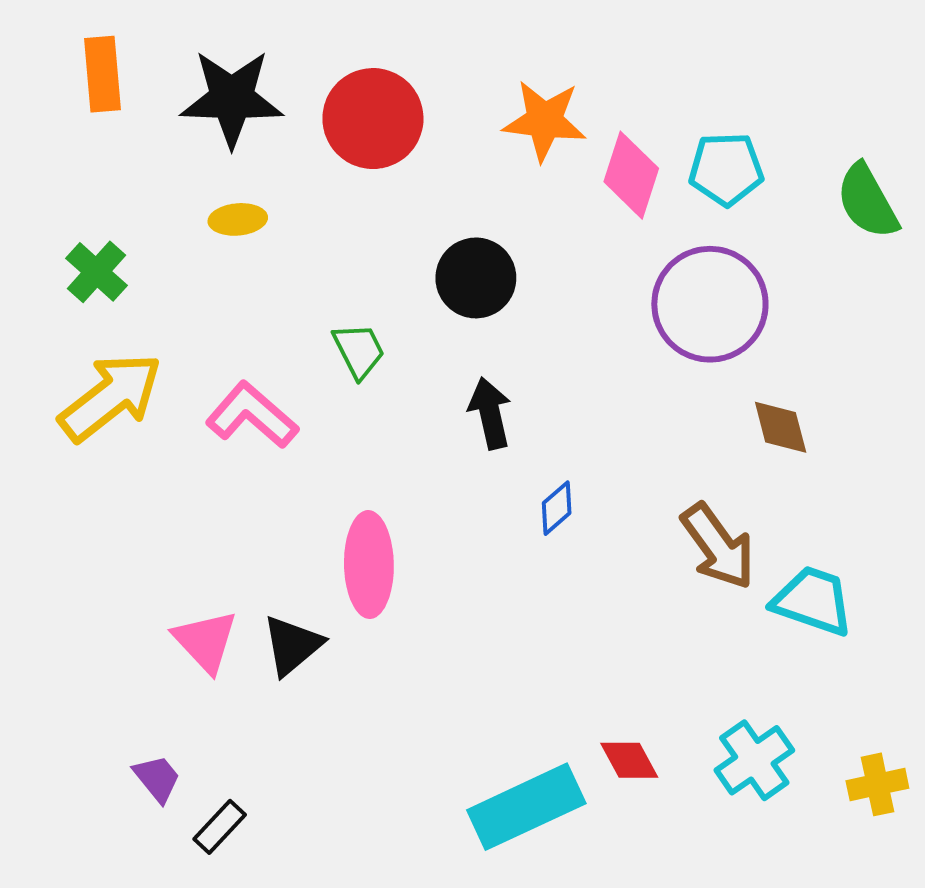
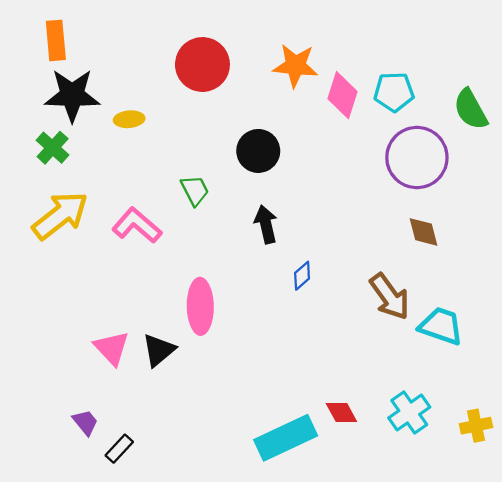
black star: (232, 98) -> (72, 95), moved
purple circle: (710, 304) -> (417, 158), moved

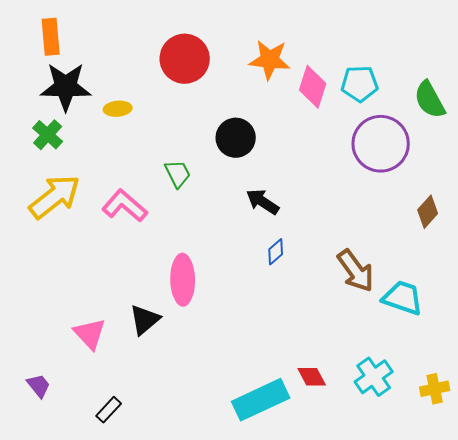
black arrow: (266, 224) -> (263, 202), moved, turned -44
brown diamond: (423, 232) -> (428, 212), moved, turned 56
pink triangle: (112, 348) -> (90, 334), moved
purple trapezoid: (85, 422) -> (39, 386), moved

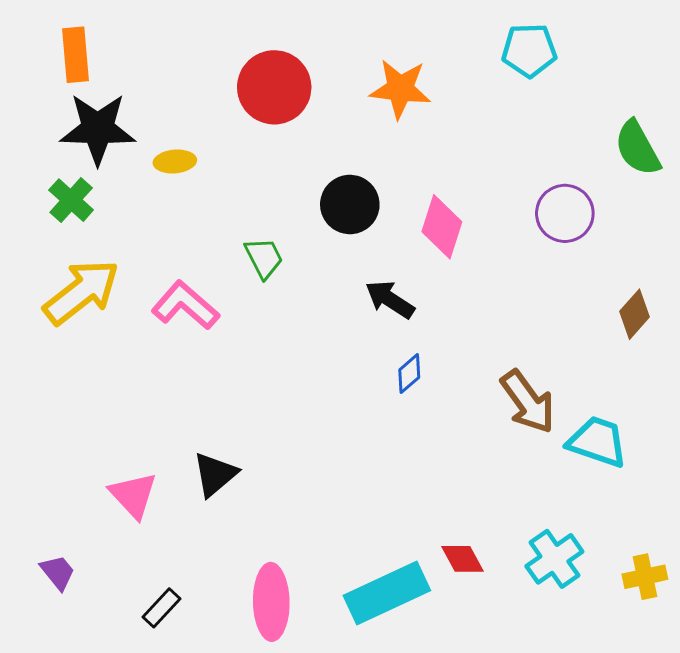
cyan pentagon: (360, 84) -> (529, 50), moved
pink diamond: (313, 87) -> (442, 227), moved
purple circle: (381, 144) -> (565, 213), size x0.7
pink ellipse: (183, 280) -> (271, 602), moved

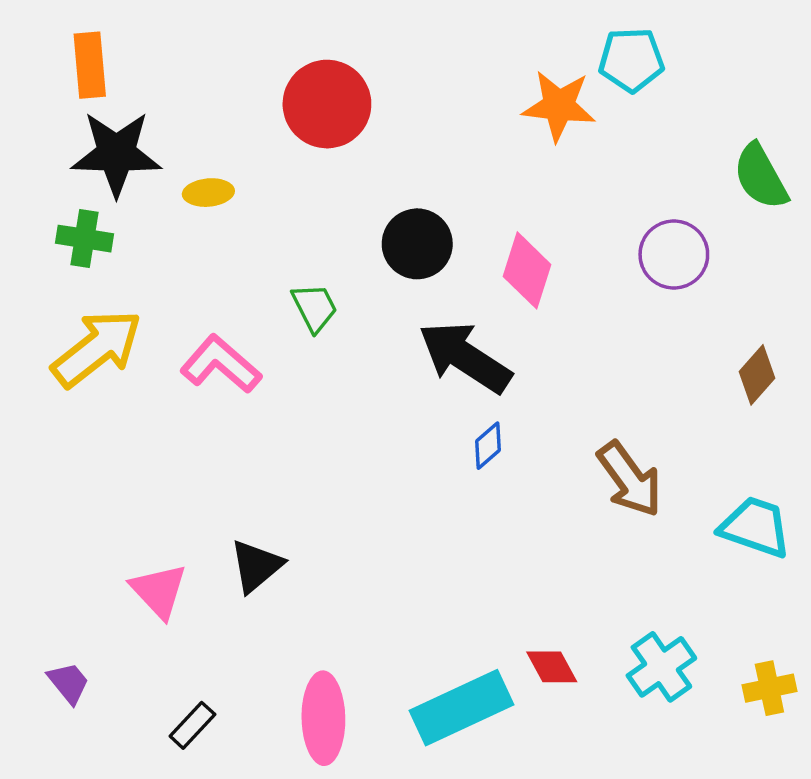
orange star: (400, 89) -> (559, 106), moved
green cross: (71, 200) -> (84, 239), turned -33
black arrow: (390, 299) -> (465, 357), size x1.6
cyan trapezoid: (597, 442) -> (755, 527), moved

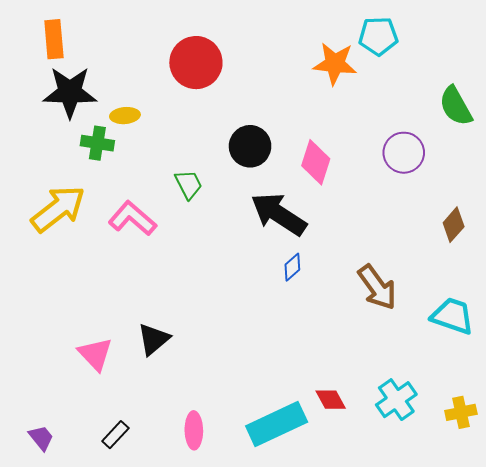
green cross: (84, 239) -> (97, 143), moved
purple trapezoid: (69, 683) -> (41, 438), moved
pink ellipse: (323, 718) -> (194, 430), size x0.7

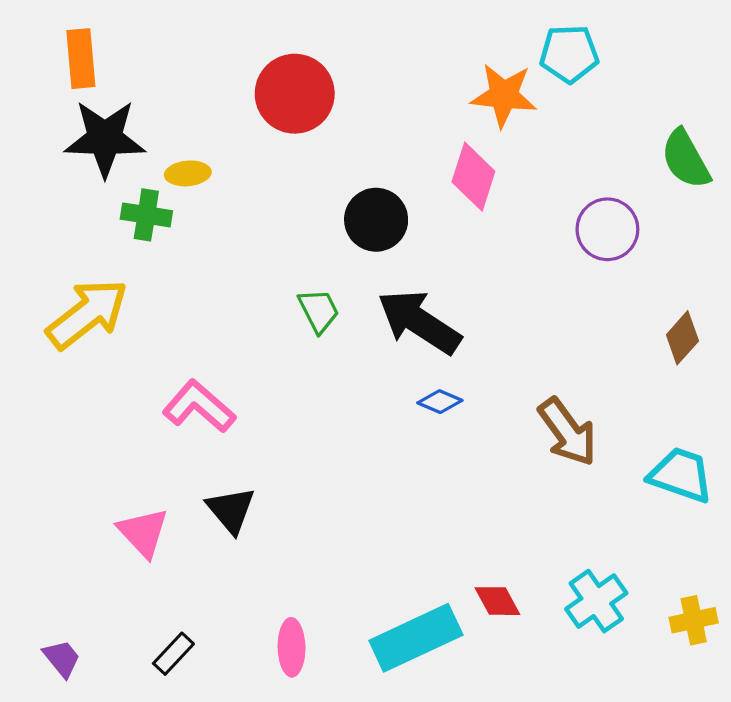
pink diamond: (316, 162) -> (473, 177), moved
green trapezoid: (189, 184) -> (319, 311), moved
pink L-shape: (132, 218) -> (199, 406), moved
blue diamond: (292, 267) -> (440, 402), turned 64
black triangle: (154, 339) -> (231, 510), turned -30

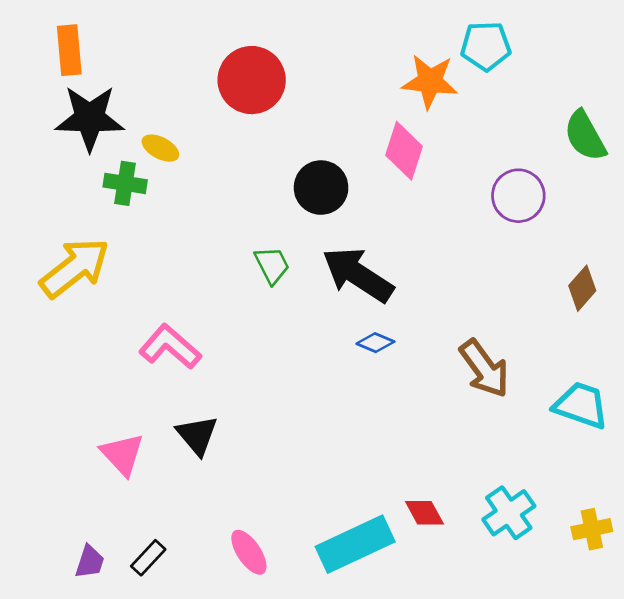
yellow ellipse: (188, 173) -> (160, 148), turned 33
pink ellipse: (292, 647) -> (249, 552), turned -33
purple trapezoid: (62, 659) -> (90, 562), moved, turned 57

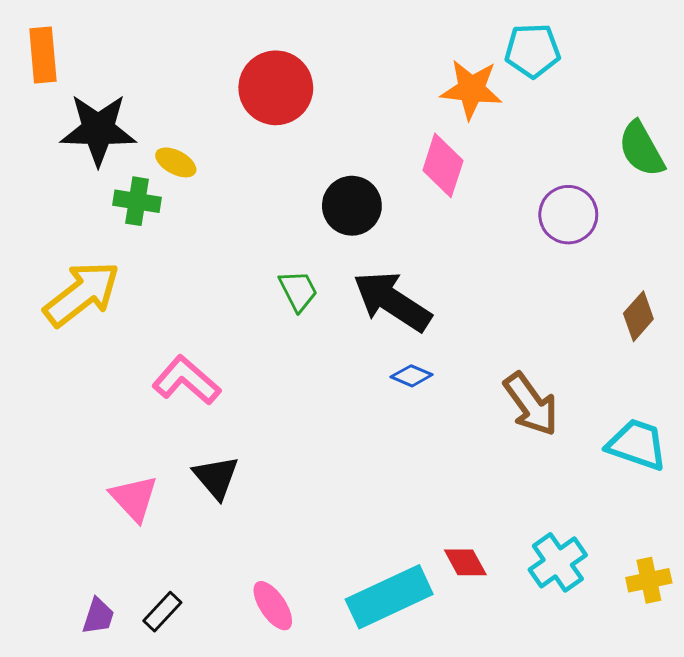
orange rectangle: (69, 50) -> (43, 55), moved

